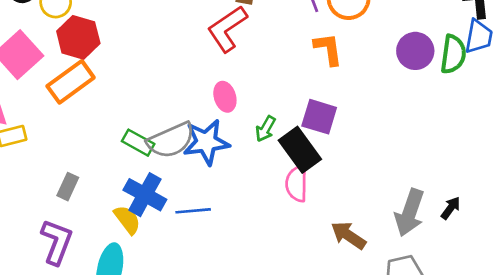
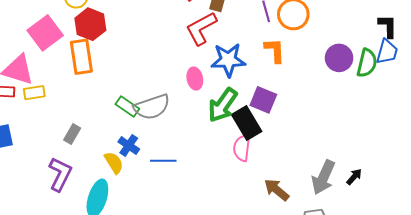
orange rectangle: (71, 82) -> (81, 57), turned -68
green arrow: (265, 129) -> (223, 105), size x1.8
blue star: (206, 142) -> (228, 60), moved
blue cross: (145, 195) -> (129, 145), size x0.7

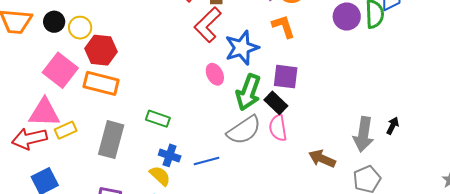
orange rectangle: (81, 57) -> (101, 83), turned -52
gray semicircle: (152, 107) -> (244, 130), moved
black rectangle: (247, 123) -> (276, 103), size x0.7
gray rectangle: (72, 134) -> (111, 140), moved, size x1.8

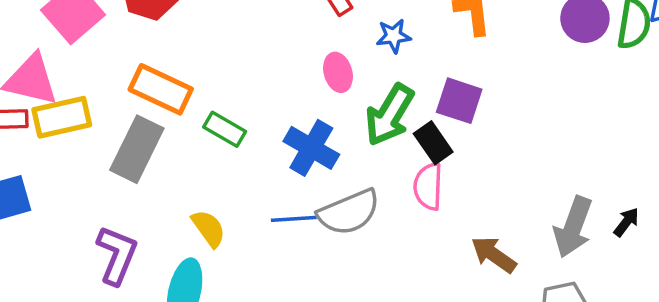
blue star: (242, 48) -> (394, 36), size x0.6
orange rectangle: (101, 83) -> (161, 89), moved
yellow rectangle: (66, 130) -> (62, 117), size x1.5
gray semicircle: (244, 130) -> (349, 212), moved
blue cross: (170, 155) -> (311, 148), moved, size x1.4

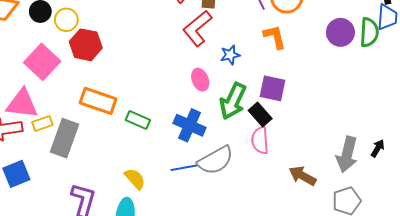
yellow rectangle: (62, 117) -> (42, 124), size x0.6
gray rectangle: (137, 149) -> (64, 138), moved

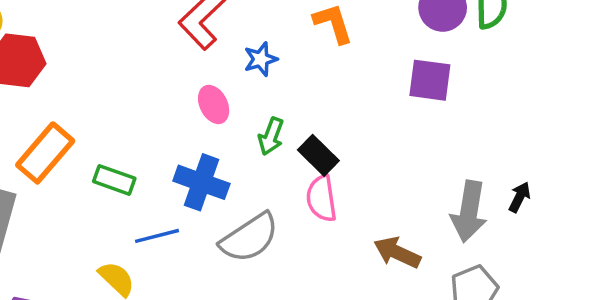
purple square: (273, 88) -> (430, 80), moved
orange rectangle: (98, 101) -> (45, 153), turned -64
green arrow: (233, 101) -> (271, 136), size x0.6
blue line: (184, 168) -> (157, 236), moved

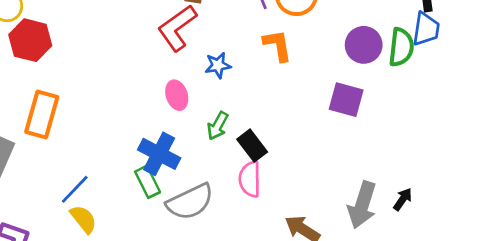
orange rectangle: (45, 153) -> (42, 114), turned -33
green rectangle: (114, 180) -> (148, 182), moved, turned 36
blue line: (157, 236) -> (75, 189), moved, turned -40

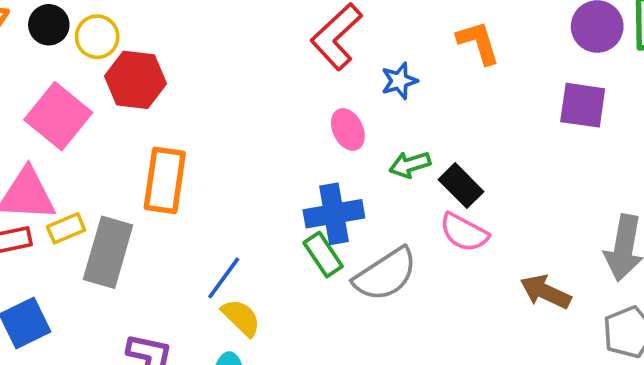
green arrow: (218, 126) -> (410, 165), turned 52
blue cross: (159, 154) -> (334, 214), turned -30
pink semicircle: (250, 179) -> (464, 232), turned -54

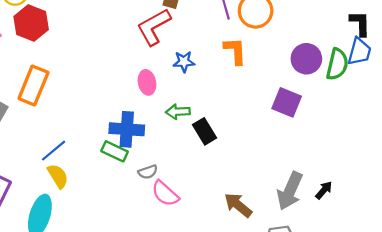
pink semicircle: (464, 232) -> (165, 194), moved
green rectangle: (323, 254) -> (115, 151), turned -45
gray semicircle: (385, 274) -> (148, 172), size x0.5

